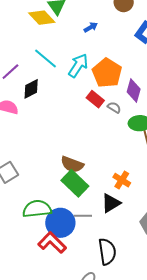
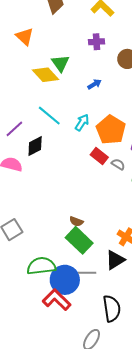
cyan arrow: (78, 66) -> (82, 122), size x0.7
brown semicircle: (72, 164) -> (76, 221), size x0.6

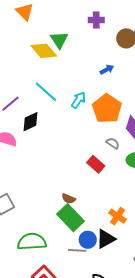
blue arrow: (94, 84) -> (107, 70), moved
red rectangle: (99, 156) -> (96, 164), moved
blue circle: (65, 280) -> (88, 240), moved, size x0.6

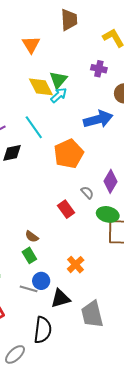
blue arrow: (107, 70) -> (98, 119), size x2.0
cyan arrow: (78, 100) -> (59, 95), moved
orange pentagon: (107, 109) -> (69, 154), moved
green rectangle: (71, 218) -> (29, 255), size x0.6
black triangle: (106, 239) -> (60, 298), moved

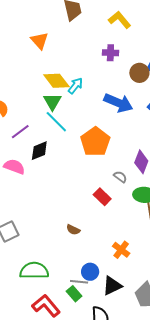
green triangle: (58, 80) -> (52, 102), moved
blue arrow: (98, 119) -> (118, 103), turned 48
green rectangle: (29, 255) -> (74, 294), moved

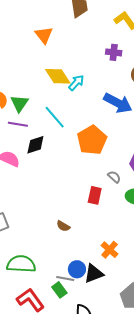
green triangle: (52, 102) -> (20, 103), moved
purple line: (20, 132) -> (18, 124), turned 42
red rectangle: (102, 197) -> (95, 195), turned 54
black triangle: (112, 286) -> (94, 274), moved

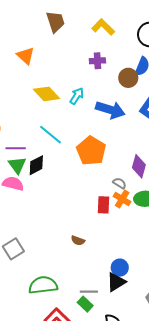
cyan arrow: (76, 83) -> (77, 96), moved
green triangle: (20, 103) -> (17, 165), moved
orange cross: (110, 250) -> (122, 199), moved
blue circle: (77, 269) -> (120, 268), moved

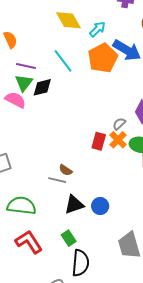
orange pentagon: (91, 151) -> (103, 58), moved
gray semicircle: (119, 183) -> (119, 124), turned -88
black triangle: (116, 282) -> (74, 205), moved
gray line: (89, 292) -> (57, 180), moved
green rectangle: (85, 304) -> (69, 238), moved

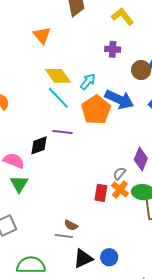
cyan line: (63, 61) -> (58, 98), moved
purple line: (26, 66) -> (62, 132), moved
green triangle: (24, 83) -> (19, 184), moved

